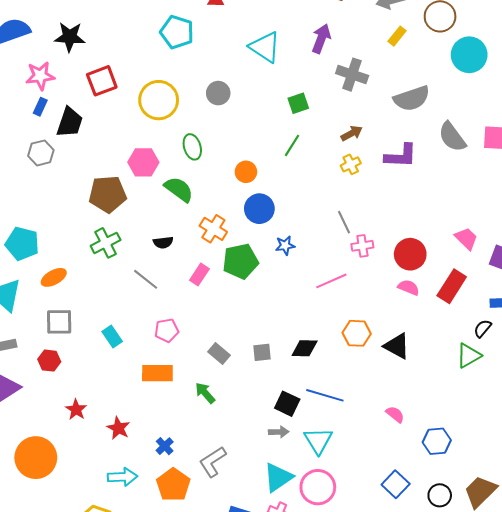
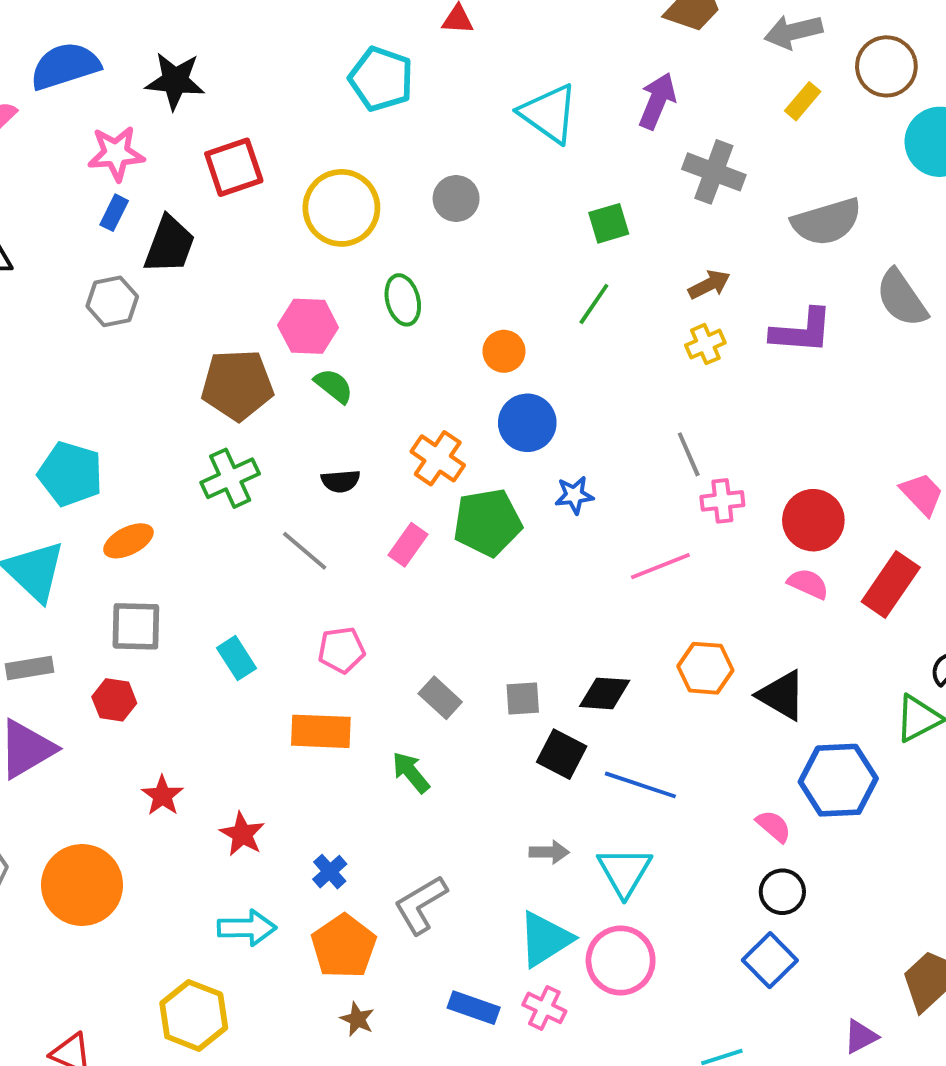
green semicircle: (179, 189) -> (334, 386), moved, size x0.7
black square: (287, 404) -> (562, 754), moved
blue hexagon: (437, 441) -> (838, 780), moved, size x1.4
black circle: (440, 495) -> (782, 892), moved

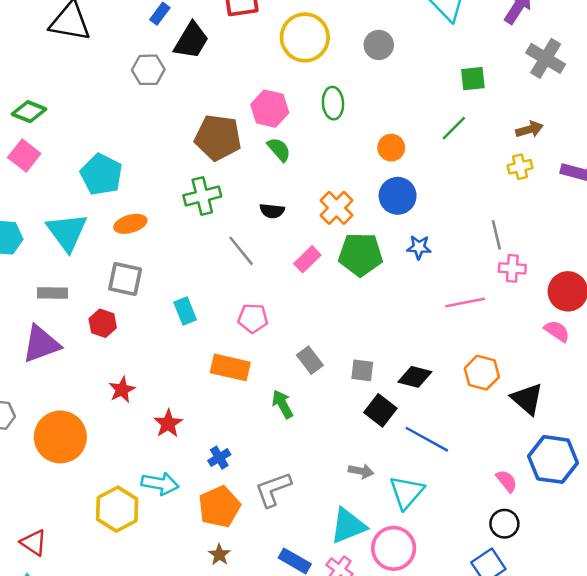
yellow hexagon: (194, 1015) -> (117, 509), moved

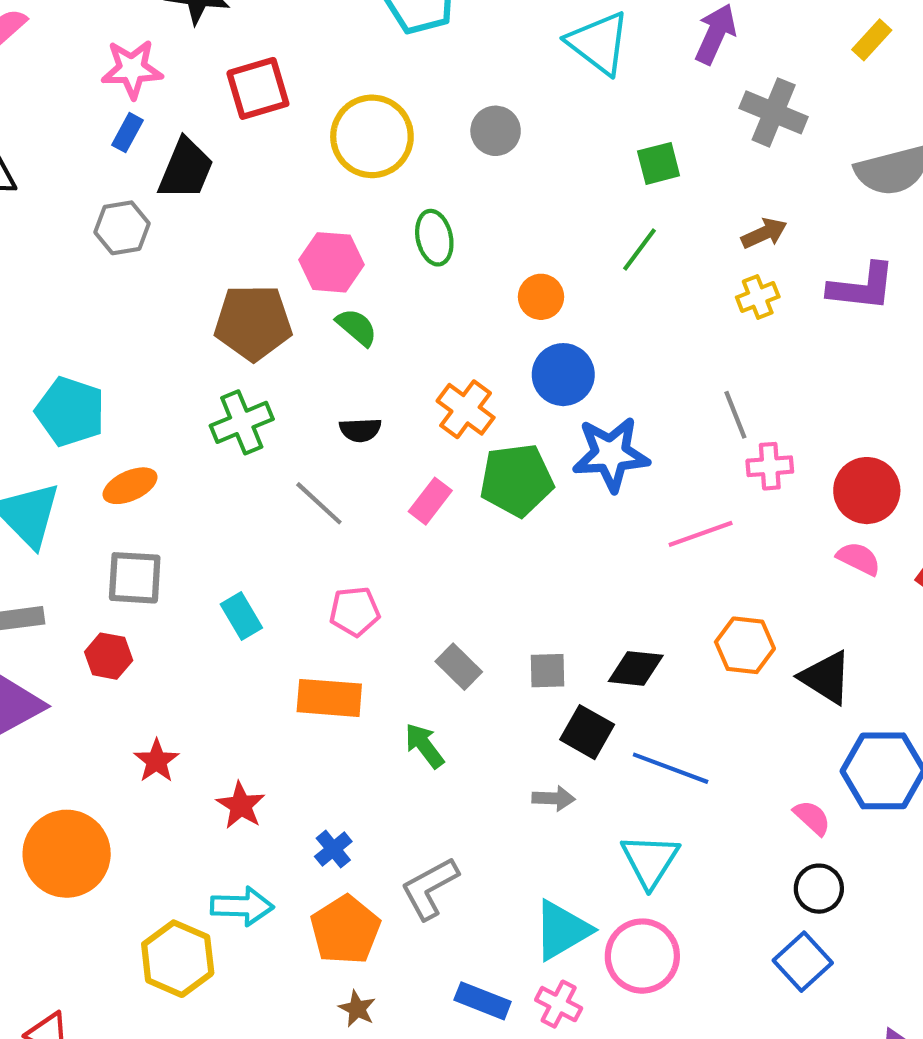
blue star: (419, 247) -> (611, 454), size x1.8
gray arrow: (361, 471) -> (554, 798), moved

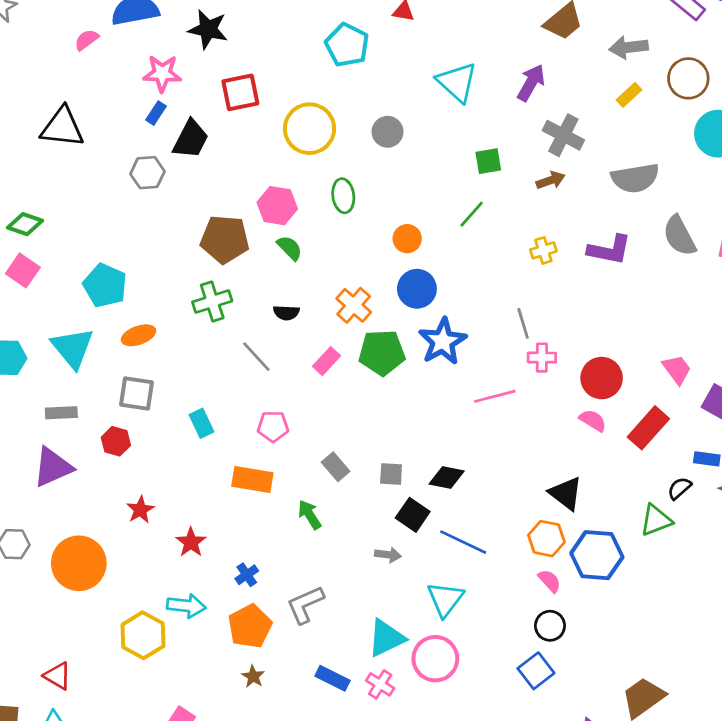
brown arrow: (764, 233) -> (551, 180), moved
blue star: (611, 454) -> (443, 341), turned -30
orange hexagon: (745, 645) -> (546, 539), moved

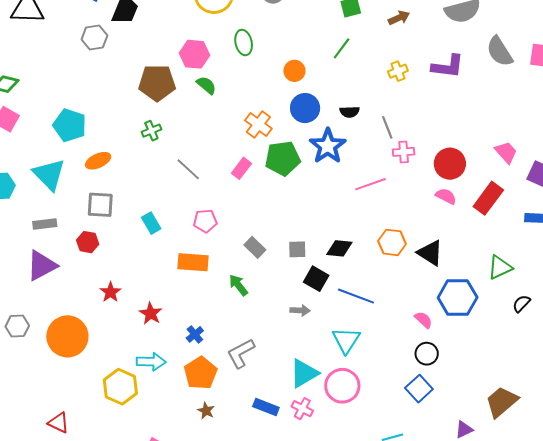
green cross: (212, 301) -> (151, 131), size x0.7
black semicircle: (286, 313) -> (350, 112), moved
black semicircle: (679, 488) -> (521, 304), moved
orange hexagon: (546, 539) -> (392, 242), moved

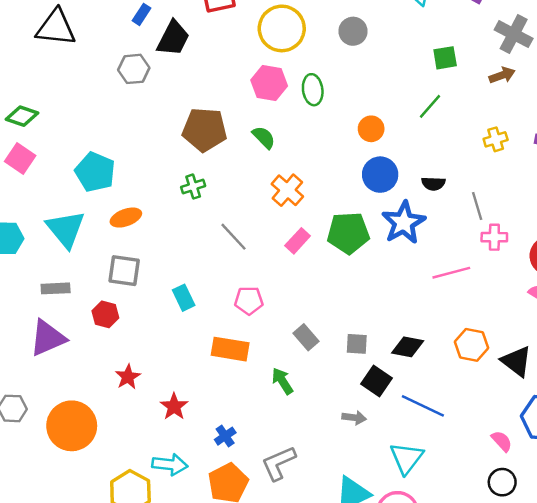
pink hexagon: (194, 54) -> (269, 83), moved
orange cross: (258, 124) -> (287, 190), moved

